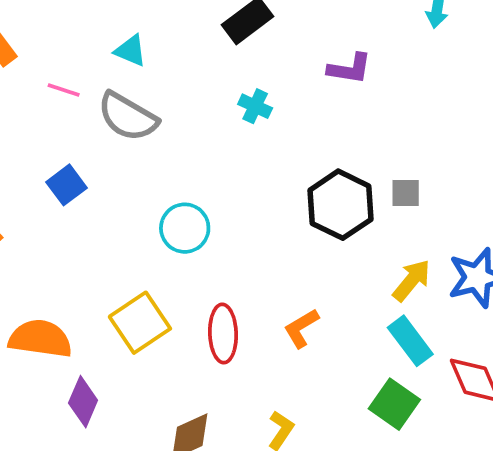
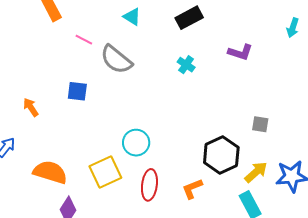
cyan triangle: (131, 51) -> (132, 17), moved
blue square: (66, 185) -> (77, 91), turned 35
black hexagon: (341, 205) -> (221, 155), moved
cyan circle: (185, 228) -> (136, 143), moved

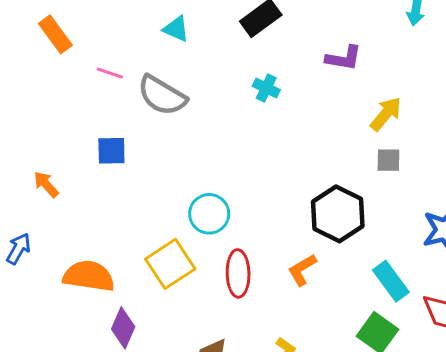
yellow arrow: (256, 172) -> (386, 114), moved

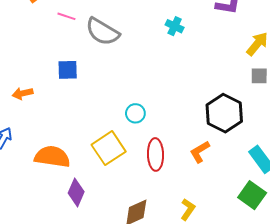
orange arrow: (46, 184) -> (23, 93), turned -60
cyan circle: (209, 214) -> (135, 113), size x0.7

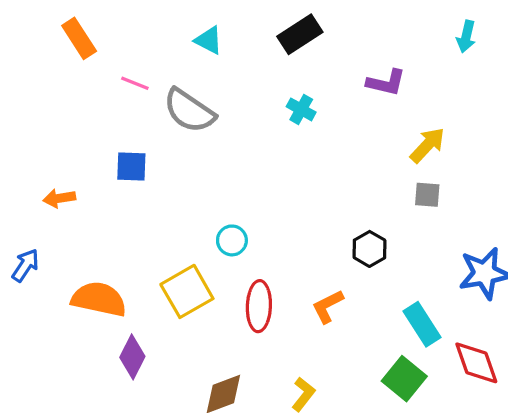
black hexagon: (224, 113) -> (369, 249), size x0.6

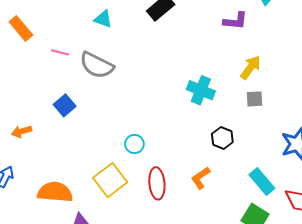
purple L-shape: (386, 83) -> (235, 21), moved
cyan cross: (301, 109) -> (201, 90), moved, size x1.5
blue square: (131, 166) -> (65, 105), turned -35

